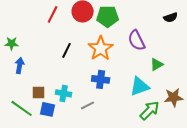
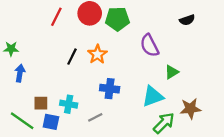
orange star: (101, 48) -> (97, 54), moved, size x0.7

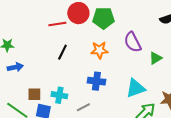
red line: (56, 17) -> (57, 24), moved, turned 54
orange star: (97, 54) -> (99, 50), moved, turned 30
green triangle: (172, 72) -> (156, 58), moved
blue arrow: (20, 73) -> (15, 67), turned 70

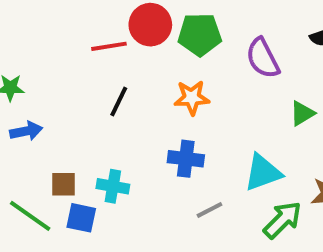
purple semicircle: (133, 42) -> (263, 58), moved
gray line: (83, 107) -> (209, 210), moved

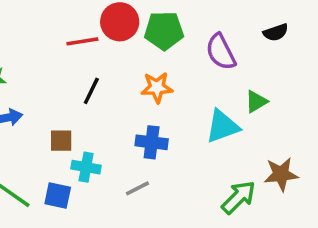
cyan triangle: (263, 173) -> (223, 126), moved
brown square: (64, 184) -> (61, 141), moved
gray line: (209, 210) -> (137, 188), moved

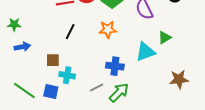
blue cross: (152, 142) -> (115, 66), moved
green arrow: (238, 197) -> (119, 93), moved

